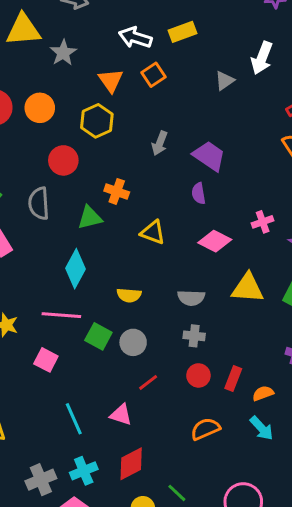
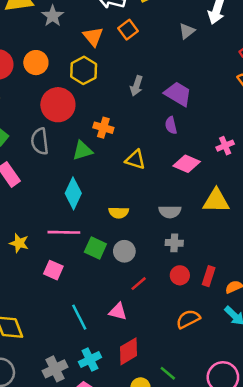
red circle: (63, 160) -> (58, 105), size x1.4

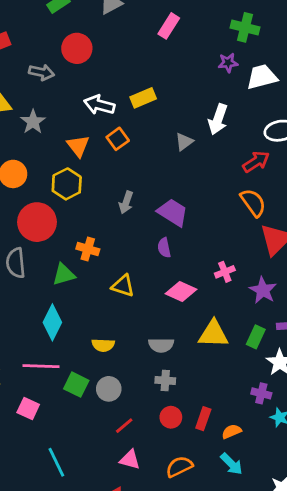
pink triangle: (118, 311) -> (130, 460), moved

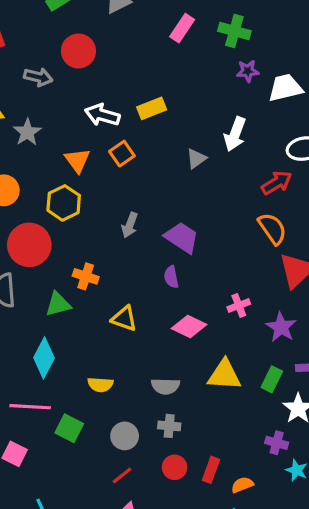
green cross: (245, 27) -> (234, 31), moved
gray circle: (109, 389) -> (125, 436), moved

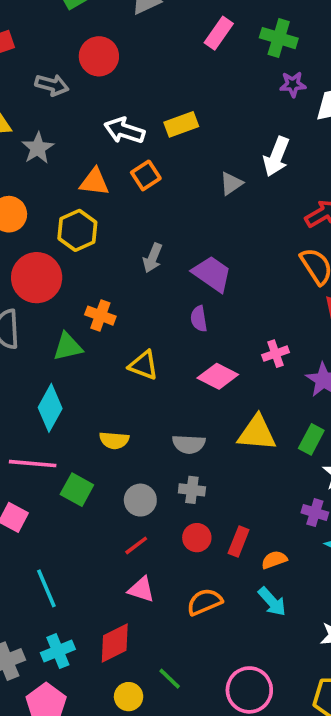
orange triangle: (77, 160) -> (94, 182), turned -48

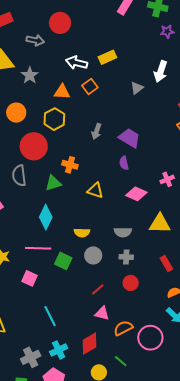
gray circle: (140, 500) -> (93, 255), moved
red rectangle: (239, 542) -> (166, 263), moved, turned -49
orange semicircle: (205, 602) -> (123, 328), moved
pink circle: (249, 690) -> (150, 338), moved

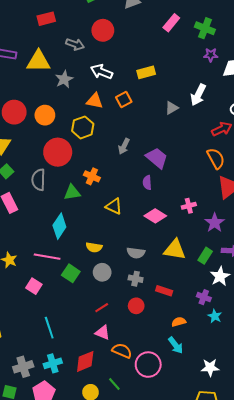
white arrow: (77, 63) -> (102, 72), moved
red rectangle: (166, 263) -> (164, 291), moved, turned -49
orange semicircle: (123, 328) -> (122, 351), turned 42

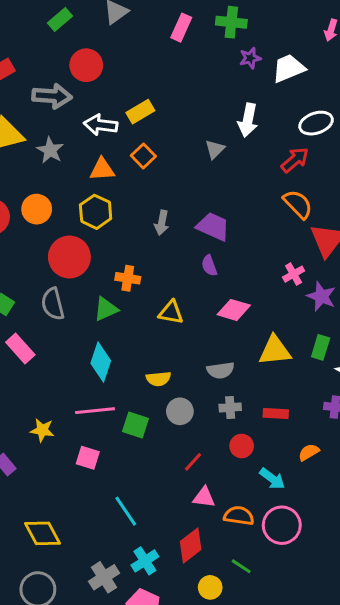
gray arrow: (75, 44) -> (52, 96), size x1.4
yellow rectangle: (146, 72) -> (140, 112), moved
pink cross: (189, 206) -> (294, 274), moved
cyan arrow: (176, 345) -> (272, 479), moved

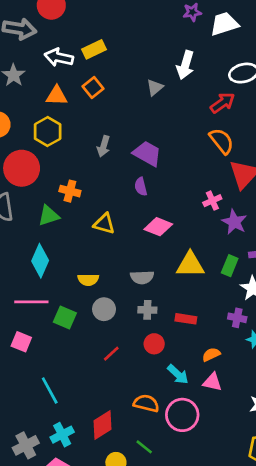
pink triangle: (204, 497) -> (212, 382), moved

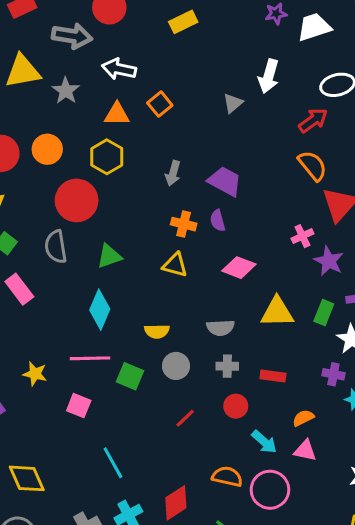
yellow rectangle: (94, 49) -> (183, 22), moved
orange cross: (70, 191) -> (184, 224), moved

